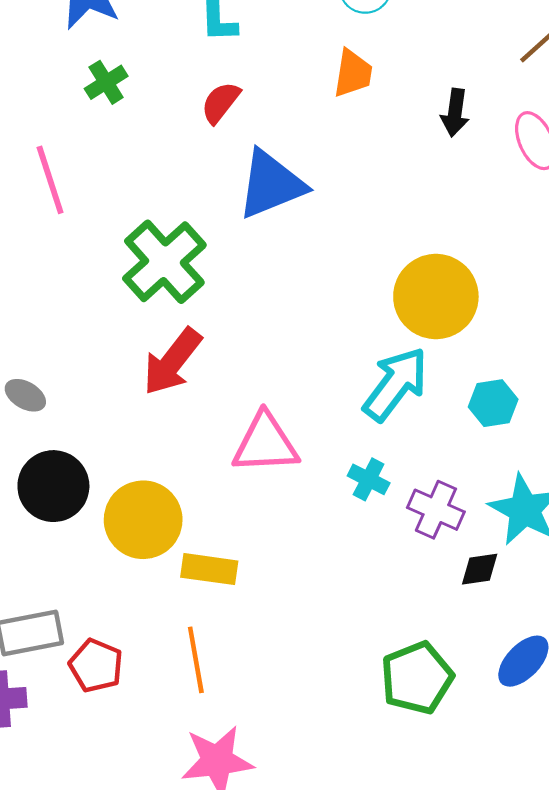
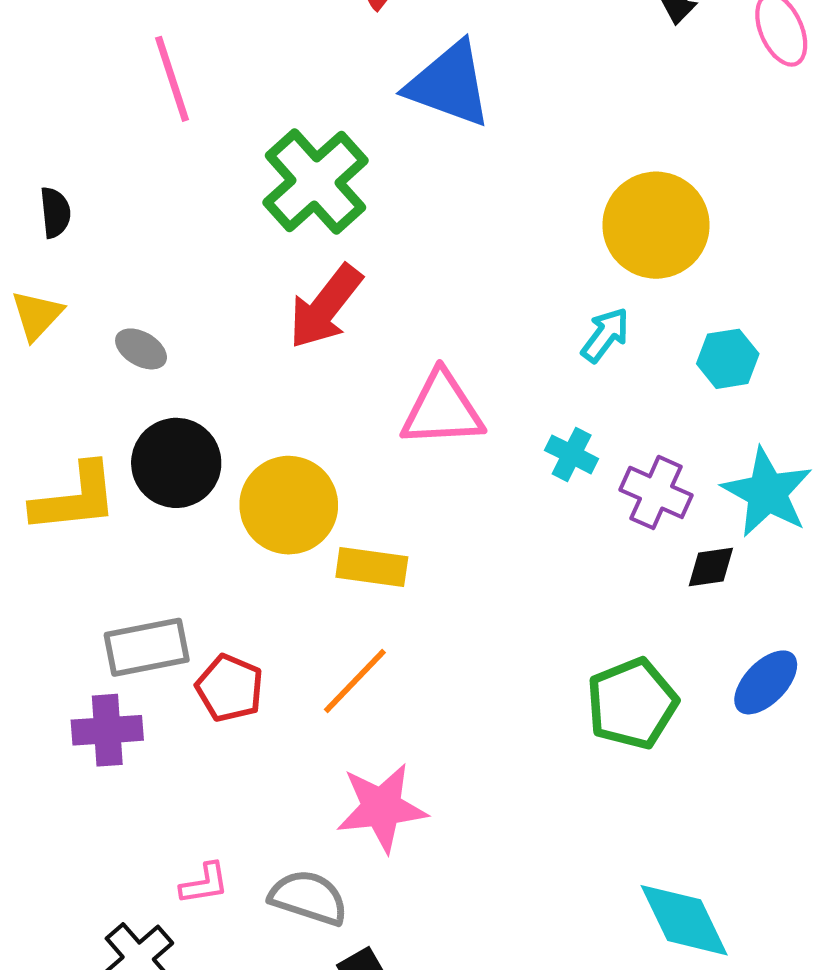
blue triangle: (271, 184) -> (449, 84), turned 42
cyan arrow: (396, 384) -> (605, 335), size x0.6
orange line: (196, 660) -> (355, 681), turned 54

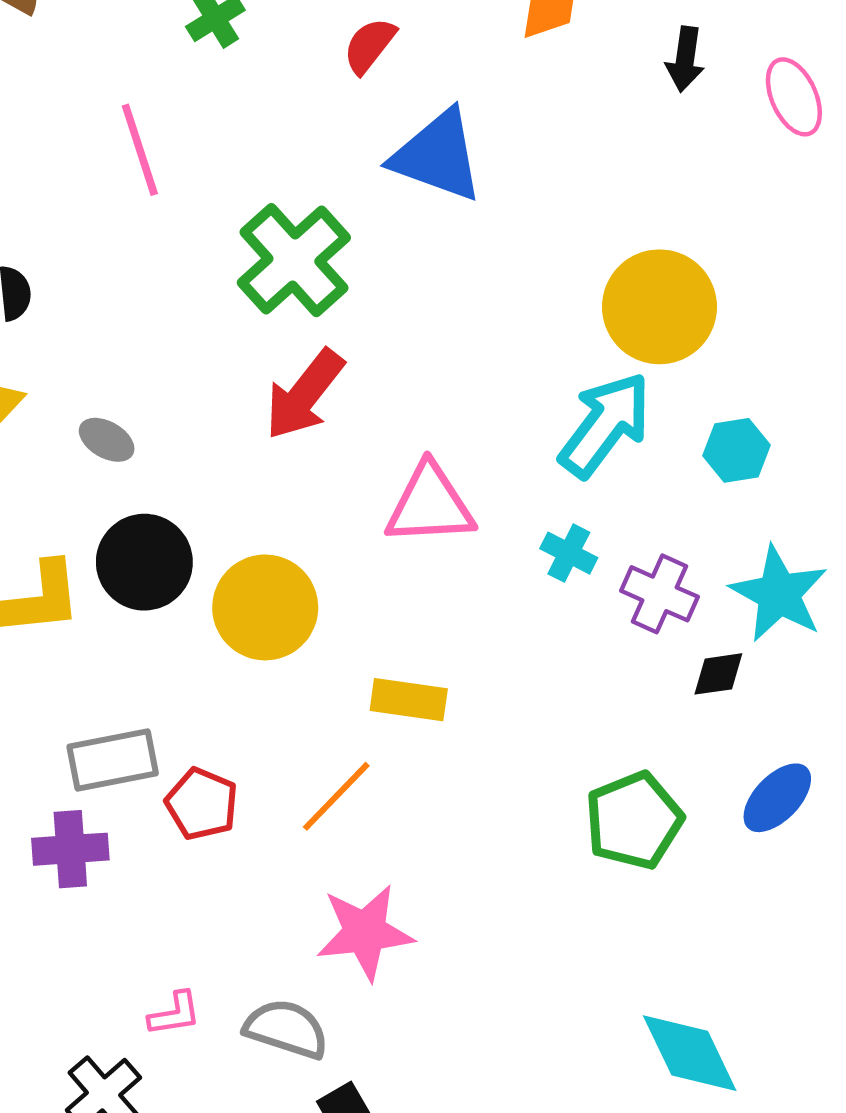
cyan arrow: (605, 335) -> (605, 425), size x1.8
yellow rectangle: (372, 567) -> (409, 700), moved

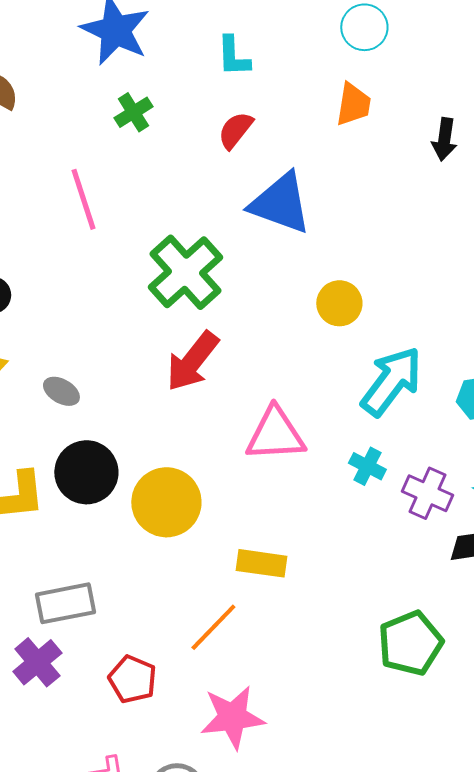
yellow circle: (659, 307) -> (339, 303), moved, size x0.6
red pentagon: (202, 804) -> (132, 679), moved
purple cross: (70, 849) -> (37, 662), turned -36

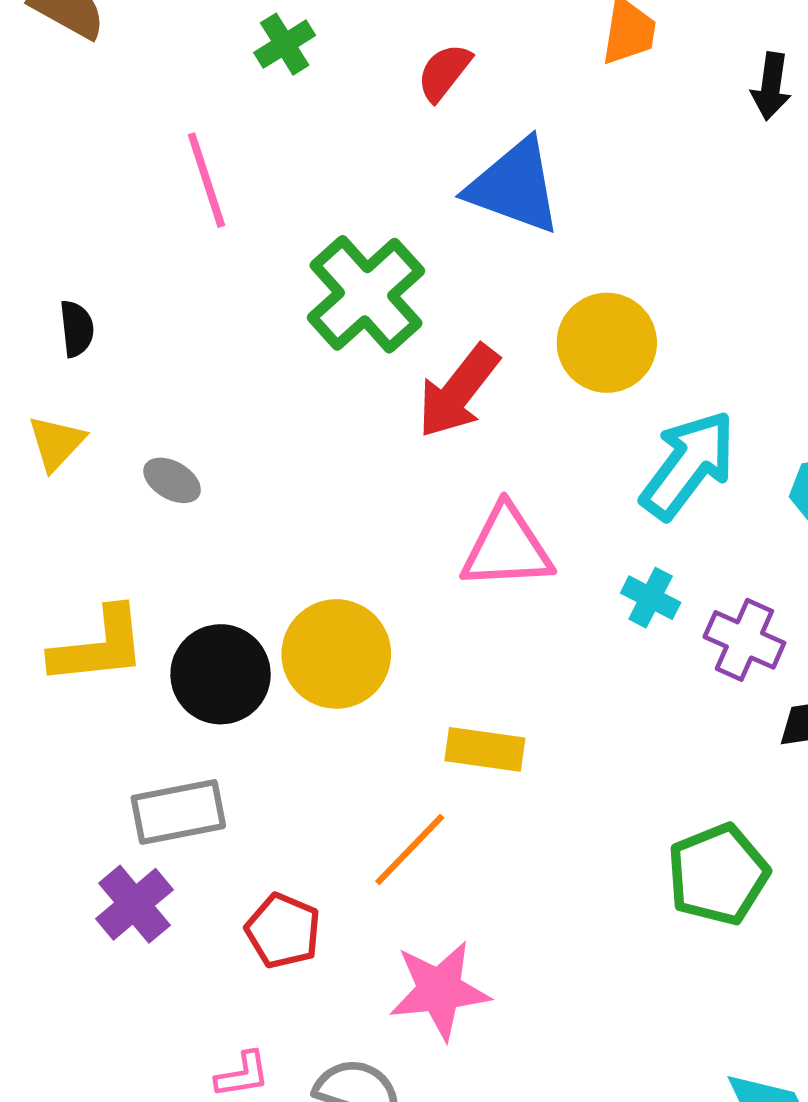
yellow circle: (339, 303) -> (607, 343), size x1.4
red arrow: (192, 361) -> (458, 391), moved
black circle: (86, 472) -> (221, 674), moved

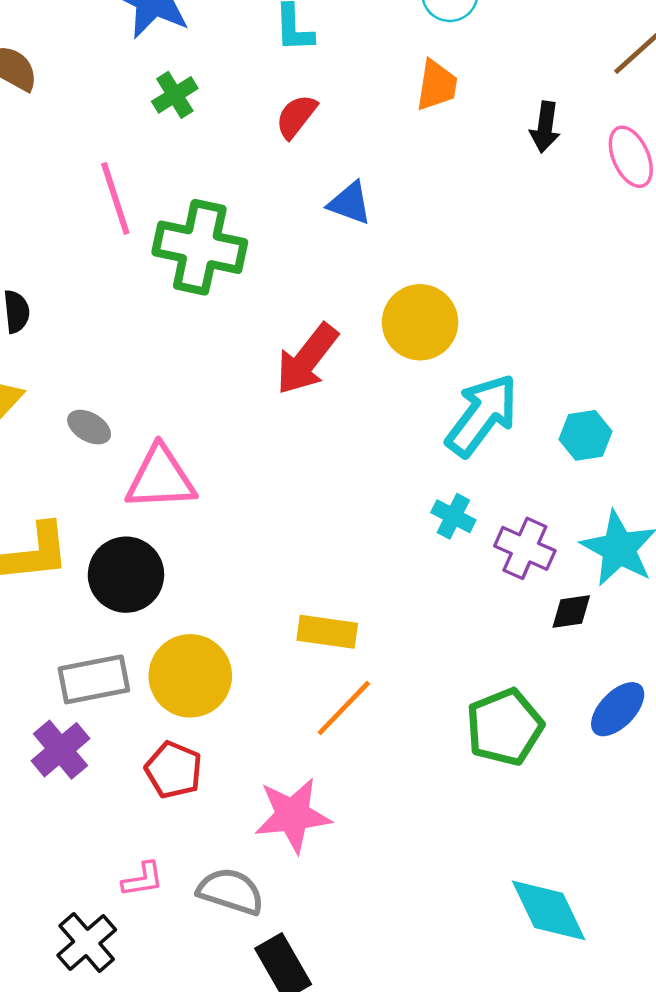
blue triangle: (515, 186) -> (350, 203), size x0.6
green cross: (366, 294) -> (200, 247), moved, turned -36
pink triangle: (507, 548) -> (161, 478), moved
yellow circle: (336, 654) -> (190, 676), moved
orange line: (410, 849) -> (344, 708), moved

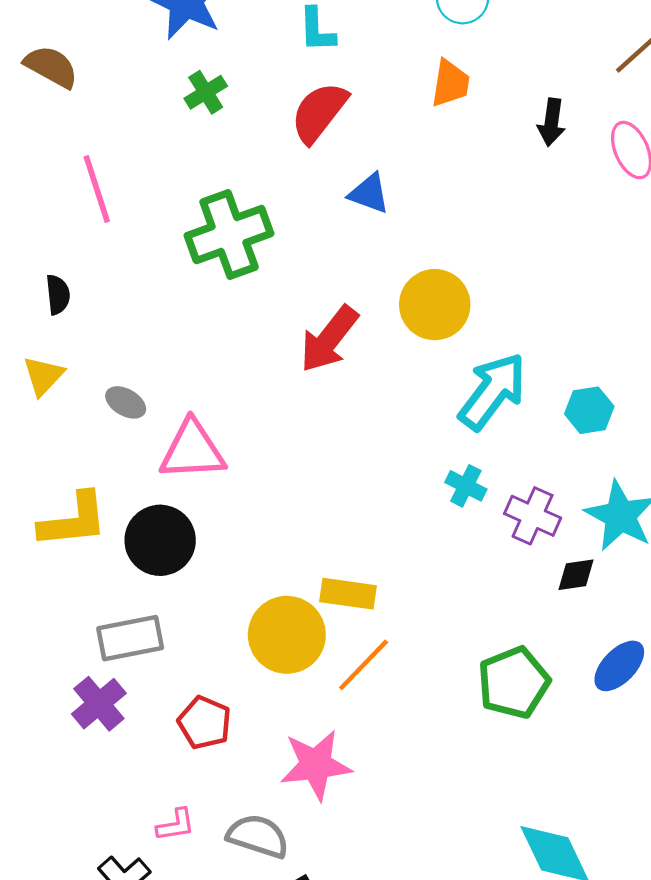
red semicircle: (296, 116) -> (319, 112), size x1.5
pink line: (115, 198) -> (97, 189), moved
green cross: (200, 247) -> (229, 235), turned -32
yellow circle: (190, 676) -> (287, 635), moved

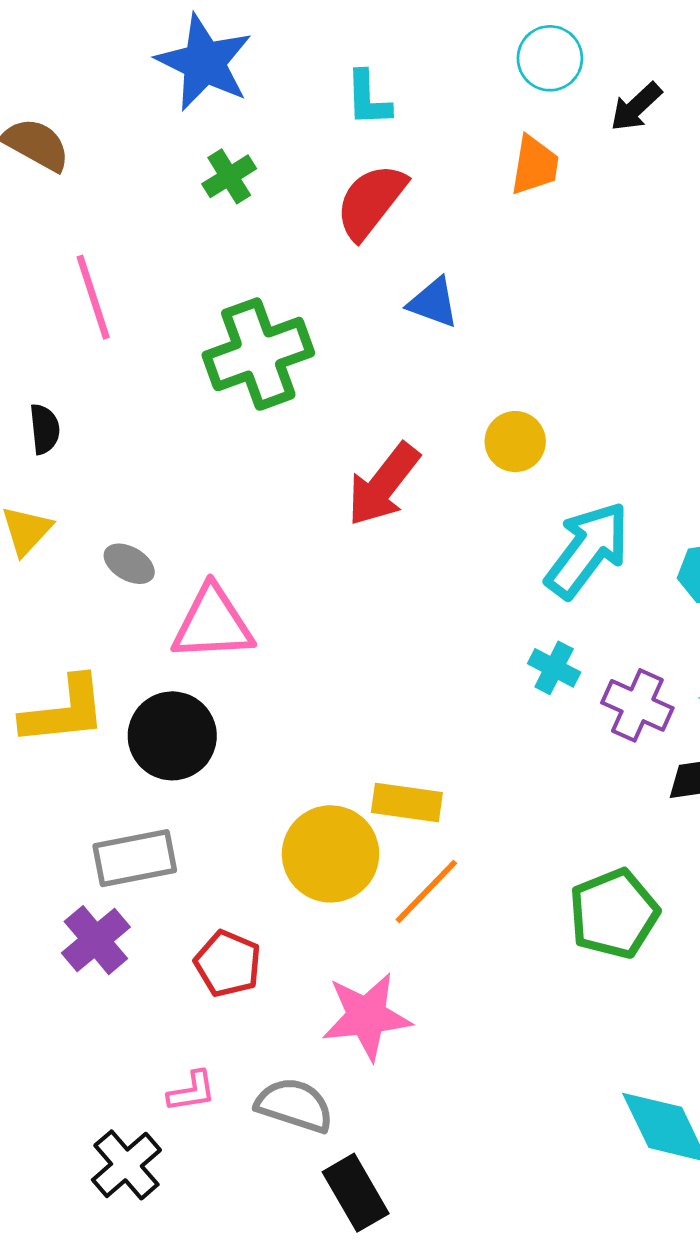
black arrow: (551, 122) -> (636, 107), moved, turned 39
yellow circle: (435, 305) -> (515, 442), size x0.7

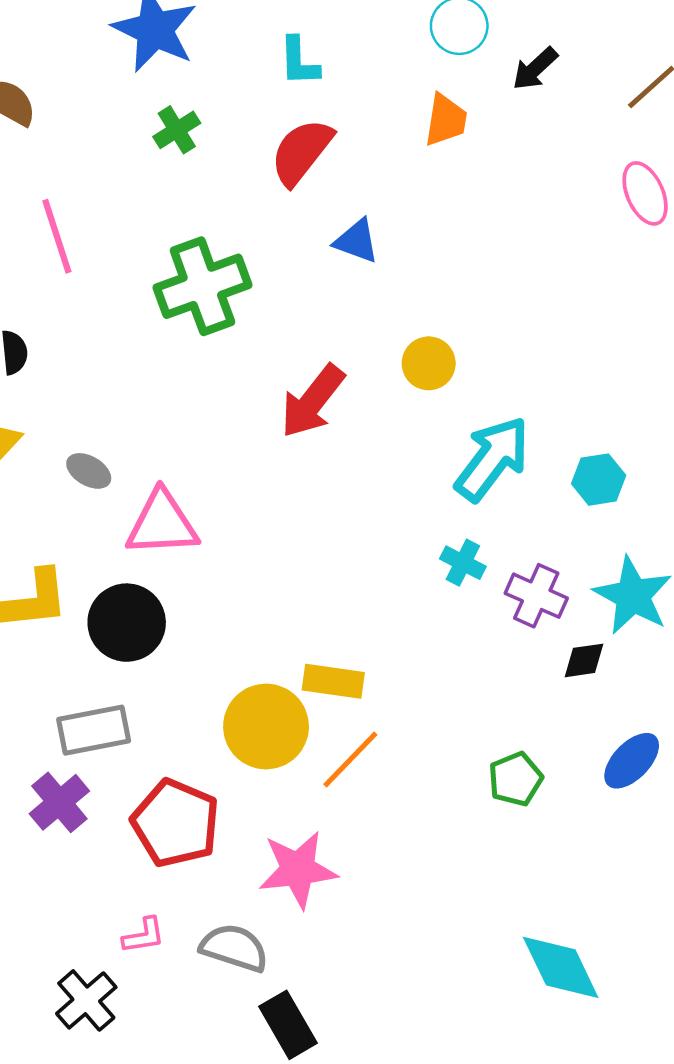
green pentagon: (614, 914) -> (515, 779), size x0.7
red pentagon: (228, 964) -> (176, 823), size x1.5

